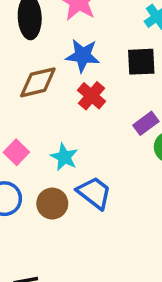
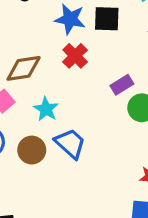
black square: (141, 62) -> (107, 19), moved
brown diamond: (38, 82) -> (24, 68), moved

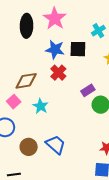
blue trapezoid: (70, 143) -> (56, 145), moved
brown circle: (32, 150) -> (29, 147), moved

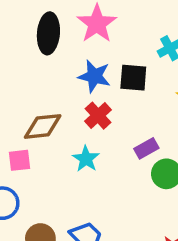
pink square: (14, 102) -> (20, 160), turned 32
cyan star: (41, 106) -> (86, 159), moved

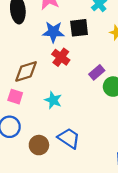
cyan star: (86, 159) -> (53, 100), moved
pink square: (20, 160) -> (15, 97), turned 35

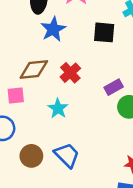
blue star: (53, 32) -> (53, 29), moved, turned 30
red cross: (61, 57) -> (70, 73), moved
pink square: (15, 97) -> (16, 95), turned -35

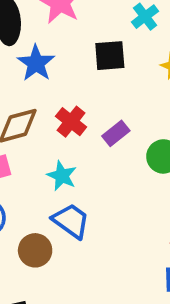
purple rectangle: (114, 87) -> (116, 133), moved
blue trapezoid: (67, 155) -> (71, 221), moved

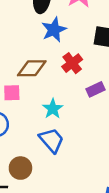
red cross: (71, 122) -> (72, 63), moved
brown circle: (35, 250) -> (20, 168), moved

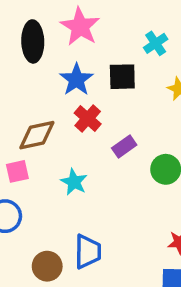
blue star: (54, 30) -> (76, 80), moved
blue trapezoid: (51, 140) -> (88, 251), moved, turned 52

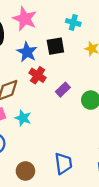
cyan cross: (156, 43) -> (73, 22), turned -32
cyan star: (74, 182) -> (23, 118), moved
blue trapezoid: (88, 251) -> (63, 163), moved

